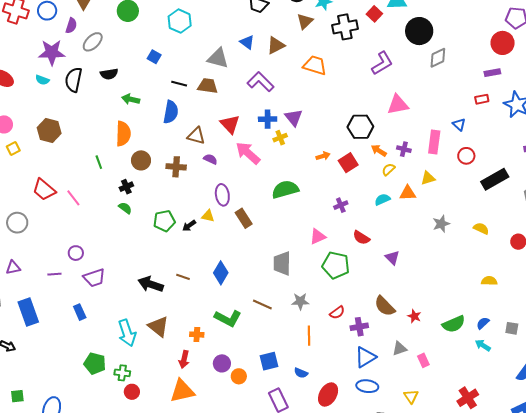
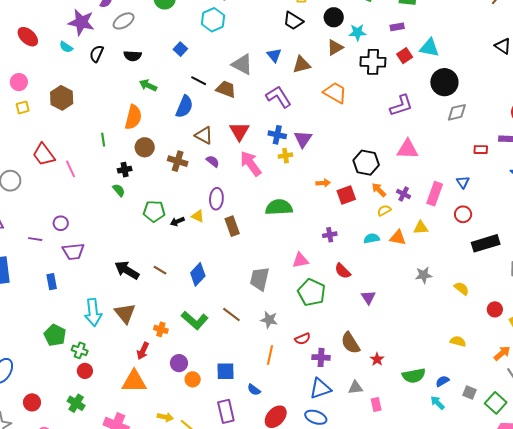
black semicircle: (74, 80) -> (97, 54), size x0.7
red rectangle: (482, 99) -> (481, 150), moved

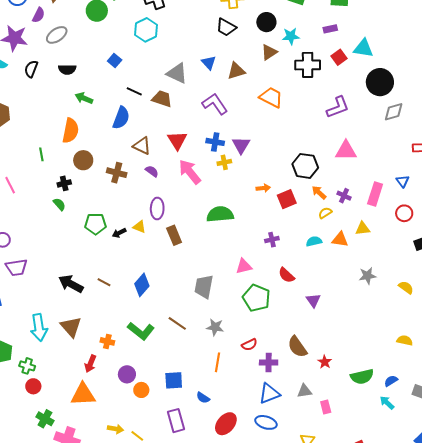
green cross: (76, 403) -> (45, 419), moved

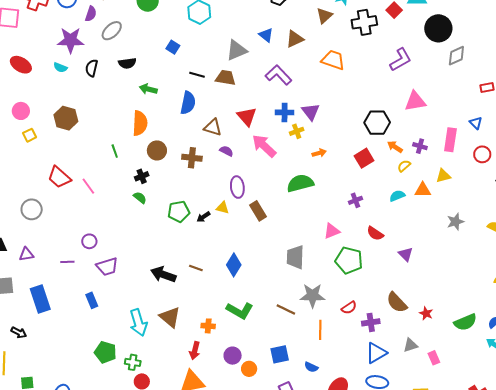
gray triangle: (177, 73) -> (237, 50), turned -40
orange arrow: (263, 188) -> (319, 153), moved
brown line: (177, 323) -> (286, 310), moved
gray star: (215, 327) -> (313, 296), size x1.4

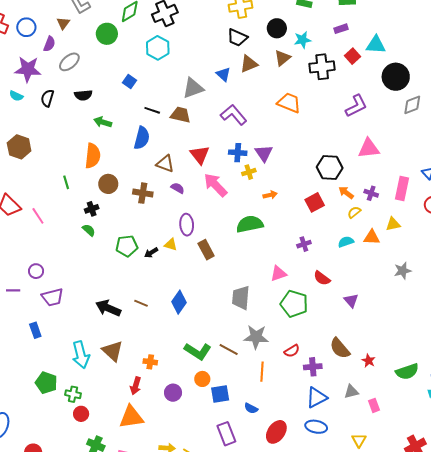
brown triangle: (295, 39) -> (249, 64), moved
green L-shape: (240, 310) -> (198, 351), moved
orange circle: (249, 369) -> (202, 379), moved

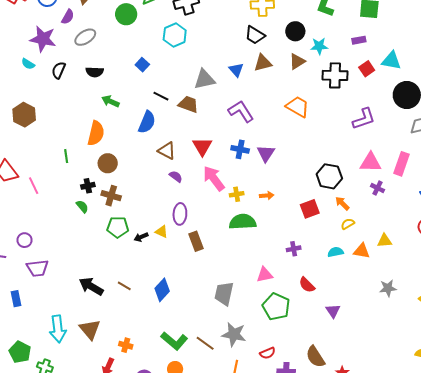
yellow cross: (249, 172) -> (237, 194), moved
pink rectangle: (402, 189) -> (401, 164), moved
brown cross: (143, 193) -> (111, 196), moved
purple cross: (371, 193) -> (378, 188), moved

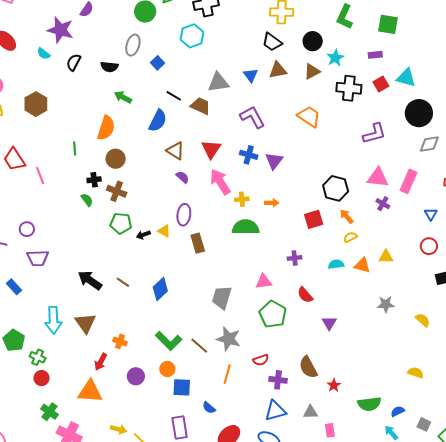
gray ellipse: (85, 37) -> (133, 45), moved, turned -45
cyan star: (319, 46) -> (335, 58), turned -30
blue rectangle: (16, 299) -> (14, 287), turned -35

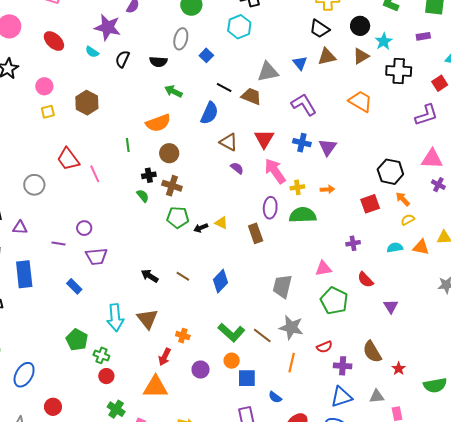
red square: (381, 84) -> (440, 83), moved
orange semicircle: (106, 128) -> (158, 123), turned 55
purple ellipse: (184, 215) -> (270, 208), moved
black arrow: (90, 280) -> (150, 276), size x0.7

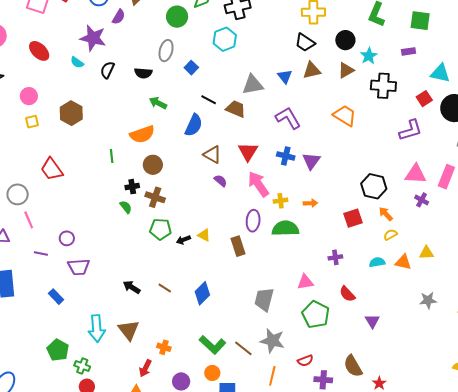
pink line: (95, 174) -> (29, 220), moved

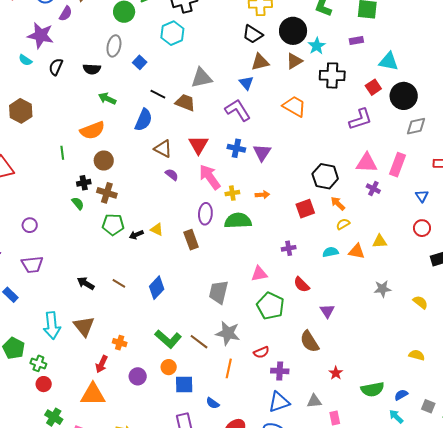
black circle: (345, 40) -> (293, 31), size x1.4
blue triangle: (285, 76) -> (246, 83), moved
purple circle: (67, 238) -> (30, 225), moved
brown semicircle: (353, 366) -> (309, 342), moved

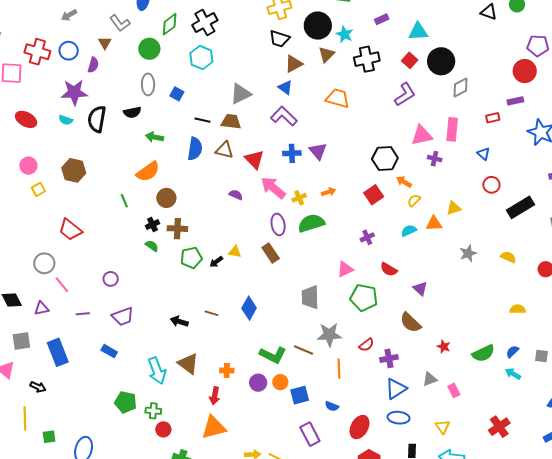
black semicircle: (56, 67) -> (97, 119), size x1.5
brown triangle: (163, 149) -> (224, 150), moved
purple circle: (138, 376) -> (258, 383), moved

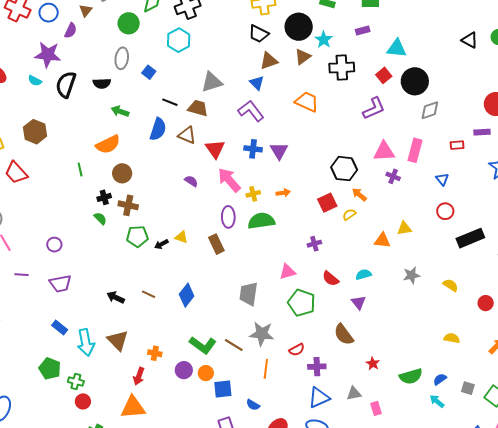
yellow semicircle: (414, 200) -> (349, 215), moved
red trapezoid: (70, 230) -> (16, 173), moved
cyan semicircle: (409, 231) -> (363, 274), moved
blue rectangle: (109, 351) -> (60, 328), moved

